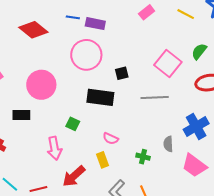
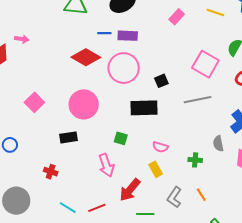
red diamond: (33, 30) -> (86, 57), moved

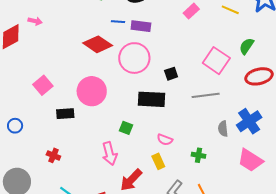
black rectangle: (69, 137) -> (65, 114), moved
gray semicircle: (218, 144) -> (223, 129), moved

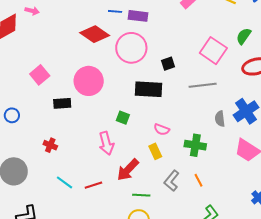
green cross: (198, 155) -> (195, 145), size x1.5

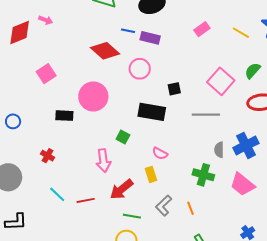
pink circle: (131, 48) -> (140, 69), size x0.7
pink square: (40, 75) -> (46, 74), moved
green cross: (195, 145) -> (203, 175), moved

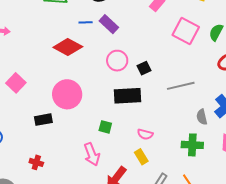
purple rectangle: (150, 38) -> (109, 24), turned 42
pink circle: (140, 69) -> (117, 61), moved
pink square: (221, 81) -> (186, 31), moved

